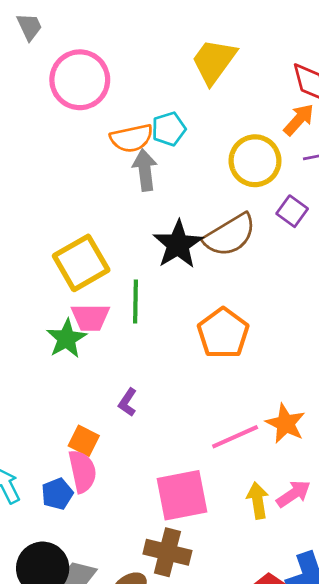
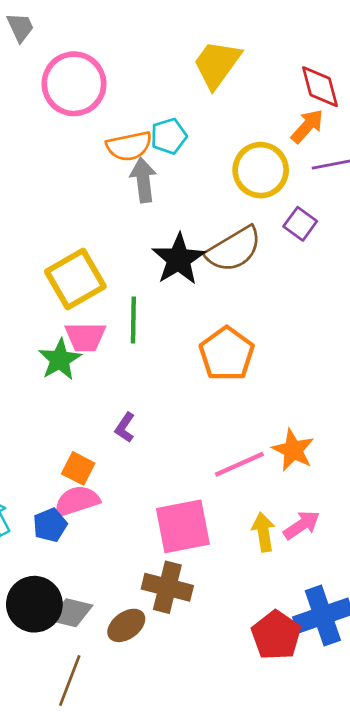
pink semicircle: (82, 471) -> (77, 501), turned -96

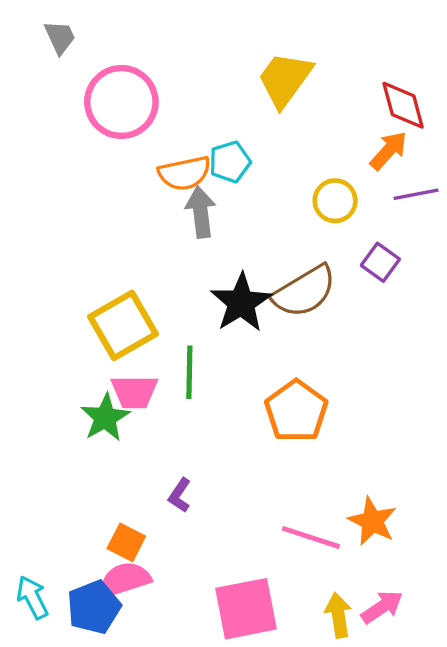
yellow circle: (261, 170) -> (335, 201), size x0.7
pink line: (239, 464) -> (311, 537), turned 42
blue pentagon: (50, 525) -> (94, 607), size x1.4

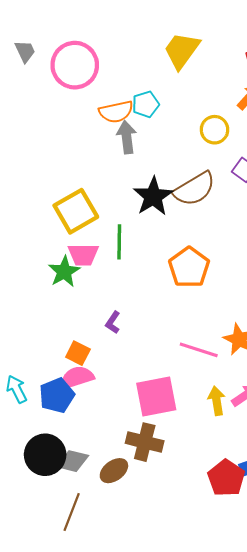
gray trapezoid: (60, 37) -> (25, 51), moved

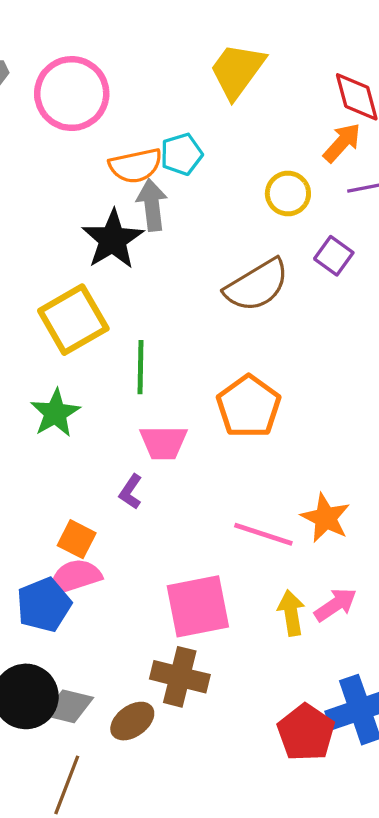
black star: (153, 196) -> (113, 239), moved
pink trapezoid: (83, 255) -> (163, 443), moved

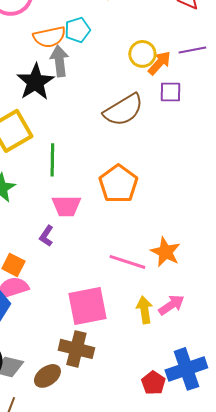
orange arrow: (342, 143) -> (159, 63), moved
purple square: (334, 256) -> (170, 92), turned -35
red pentagon: (306, 732) -> (153, 383), size x0.7

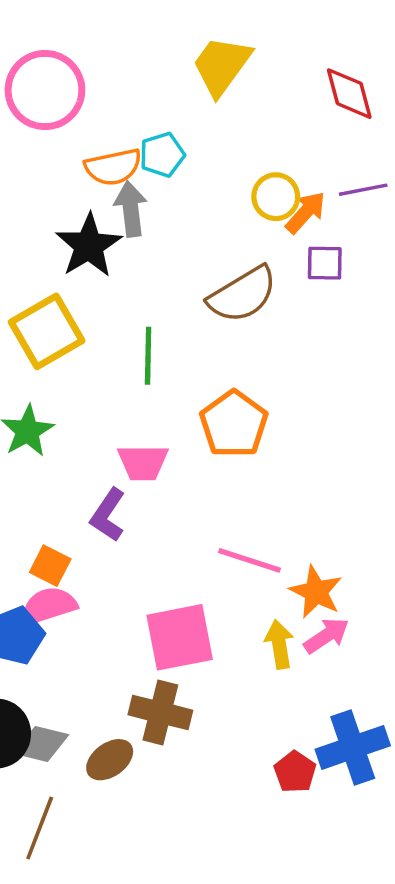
green line: (52, 160) -> (148, 356), moved
purple L-shape: (46, 236) -> (108, 515), size x1.4
orange star: (165, 252) -> (316, 592), moved

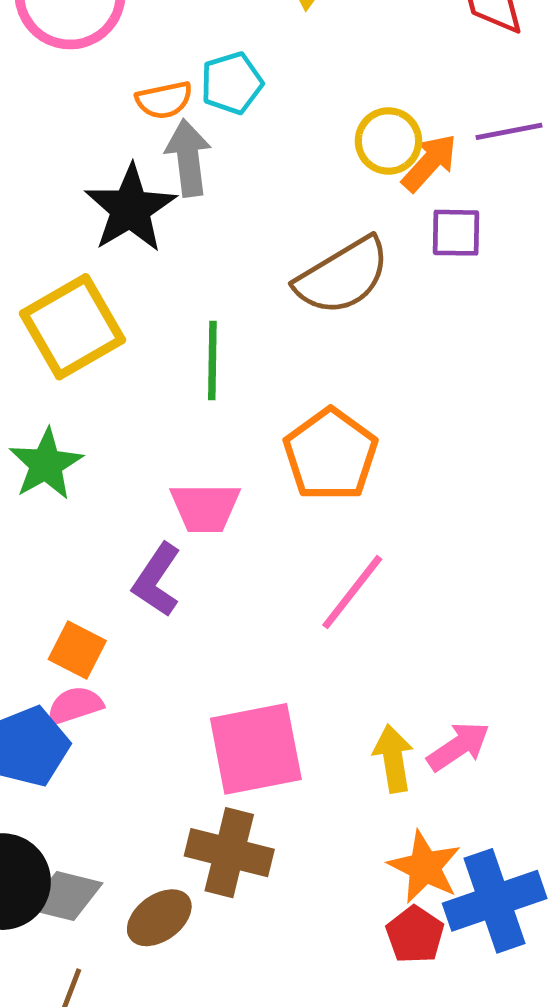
orange semicircle: (113, 167) -> (164, 100), size x0.7
pink line: (250, 560) -> (352, 592), moved, turned -70
orange star: (316, 592) -> (425, 867), moved
pink semicircle: (48, 606) -> (75, 705), size x0.7

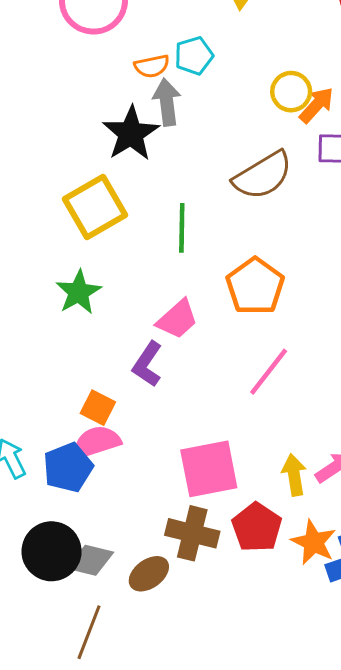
pink trapezoid: (205, 508) -> (177, 319), turned -42
pink semicircle: (75, 705) -> (96, 442), size x1.4
red pentagon: (415, 935) -> (257, 527), moved, size x1.4

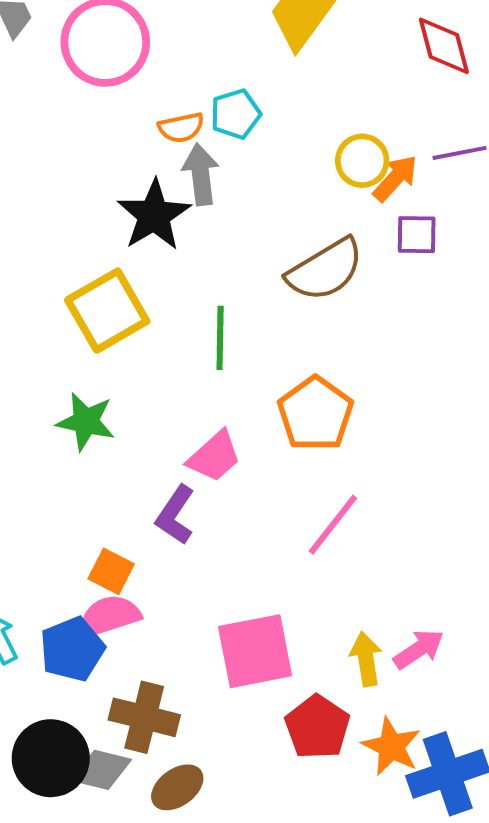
green star: (78, 292) -> (86, 422), turned -30
brown cross: (192, 533) -> (144, 717), moved

